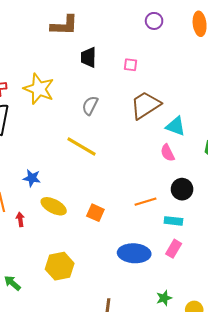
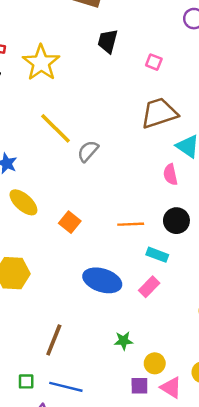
gray semicircle: (90, 105) -> (88, 151), moved
yellow line: (82, 147) -> (55, 128), moved

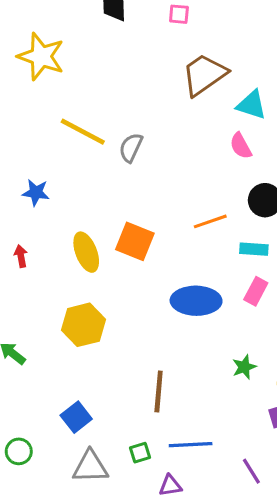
yellow ellipse: (23, 202) -> (86, 252), moved, turned 44
orange square: (70, 222) -> (135, 241), size x1.4

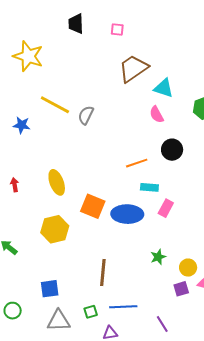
blue star: (36, 192) -> (22, 125), moved
orange square: (135, 241) -> (93, 206), moved
cyan rectangle: (254, 249) -> (149, 187), moved
blue square: (76, 417) -> (50, 289), turned 30

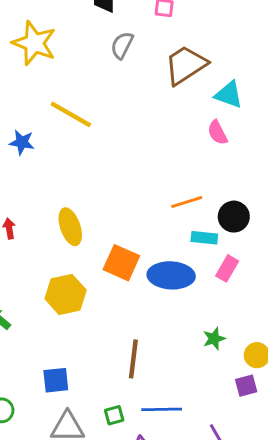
gray semicircle: (86, 115) -> (122, 45), moved
black circle: (172, 150) -> (234, 217), moved

